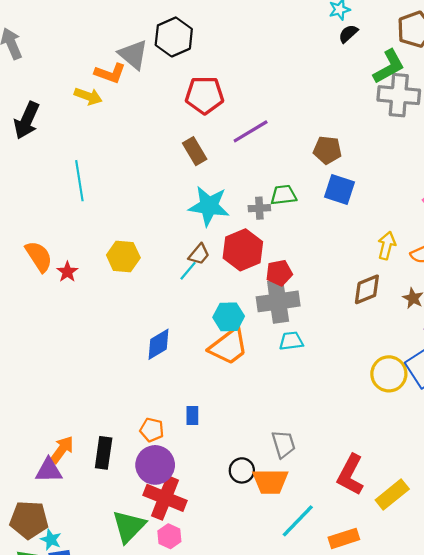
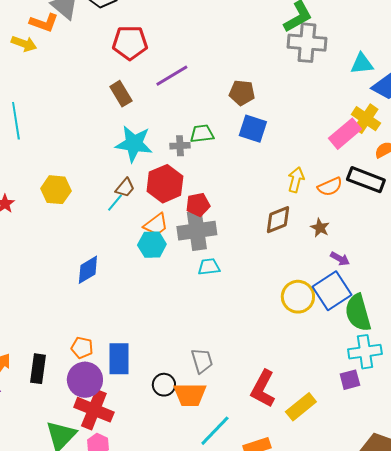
orange trapezoid: (229, 346) -> (156, 225), moved, size x0.7
blue rectangle: (192, 416) -> (119, 359), moved, size x1.8

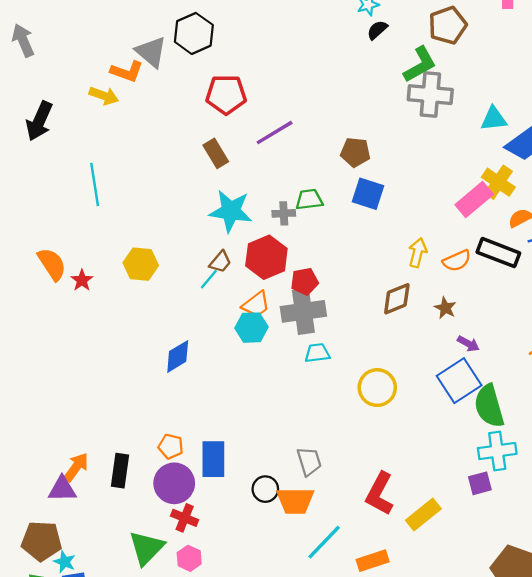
yellow circle: (298, 297) -> (377, 388), moved
red cross: (94, 410) -> (185, 518), size x0.6

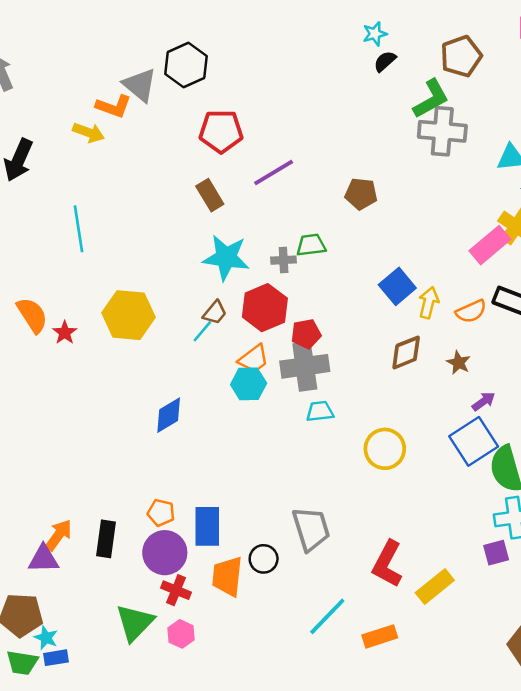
blue square: (368, 194) -> (397, 286), moved, turned 32
yellow hexagon: (141, 264) -> (129, 315), size x1.4
purple arrow: (468, 344) -> (484, 401), turned -65
gray trapezoid: (309, 461) -> (311, 529), size x1.4
orange trapezoid: (295, 501) -> (227, 576), moved, turned 96

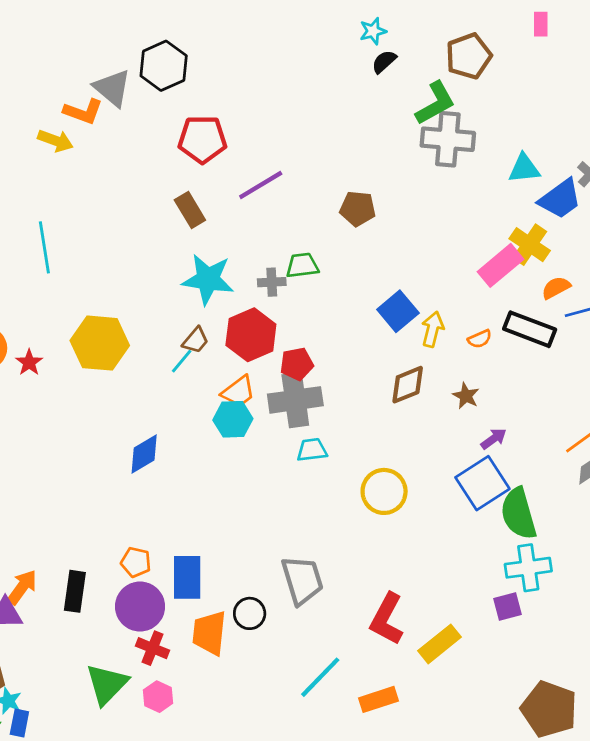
orange semicircle: (471, 311) -> (480, 339), size x0.7
blue rectangle: (56, 658) -> (19, 723), turned -70

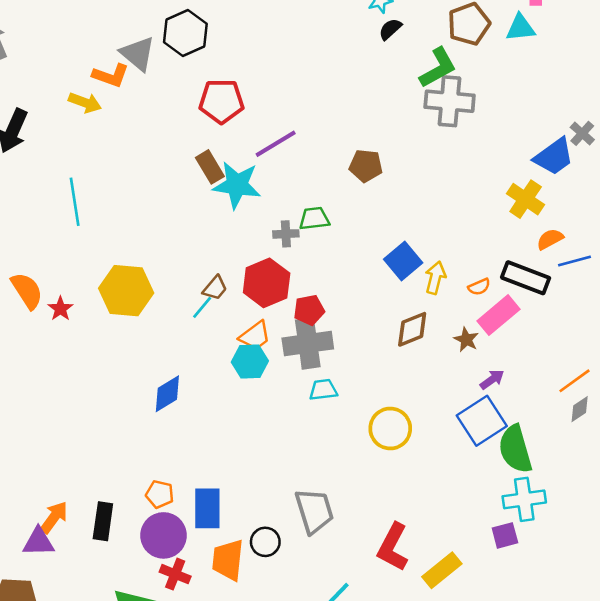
cyan triangle: (524, 168) -> (520, 28), moved
pink rectangle: (501, 265) -> (498, 315), moved
cyan star: (208, 279) -> (237, 185), moved

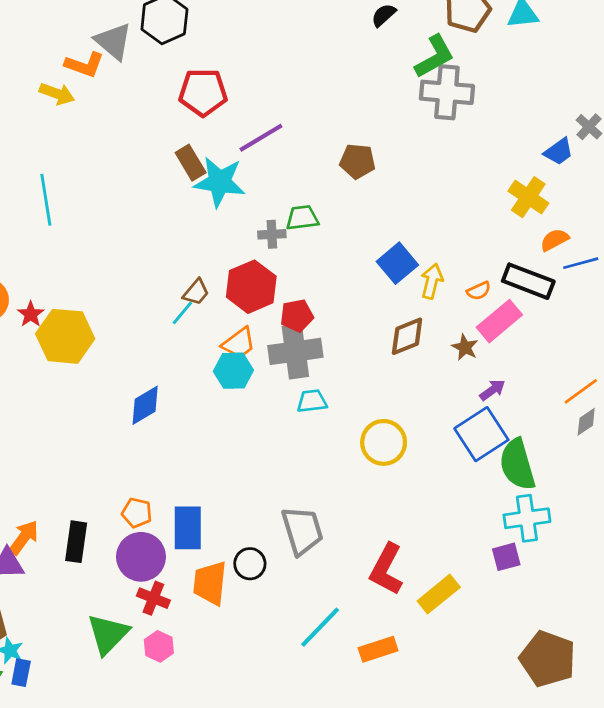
blue trapezoid: (554, 157) -> (559, 152), size x0.7
yellow hexagon: (126, 291) -> (65, 336), moved

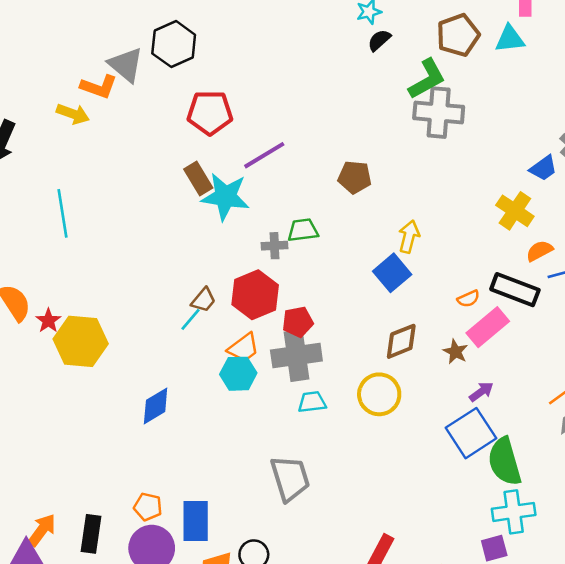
yellow arrow: (432, 281) -> (409, 237), moved
yellow circle: (384, 442) -> (379, 394), moved
gray trapezoid: (302, 531) -> (290, 478), moved

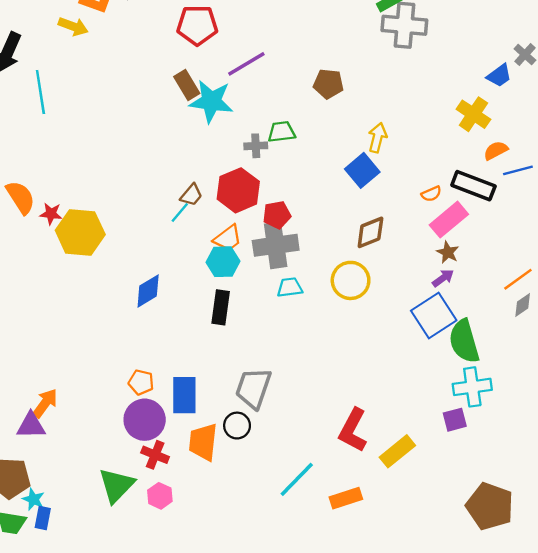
cyan line: (63, 213) -> (40, 92), moved
red star: (48, 321) -> (51, 214), turned -30
brown star: (455, 352) -> (448, 252), moved
gray trapezoid: (290, 478) -> (253, 388), moved, turned -144
black rectangle: (91, 534) -> (221, 307), moved

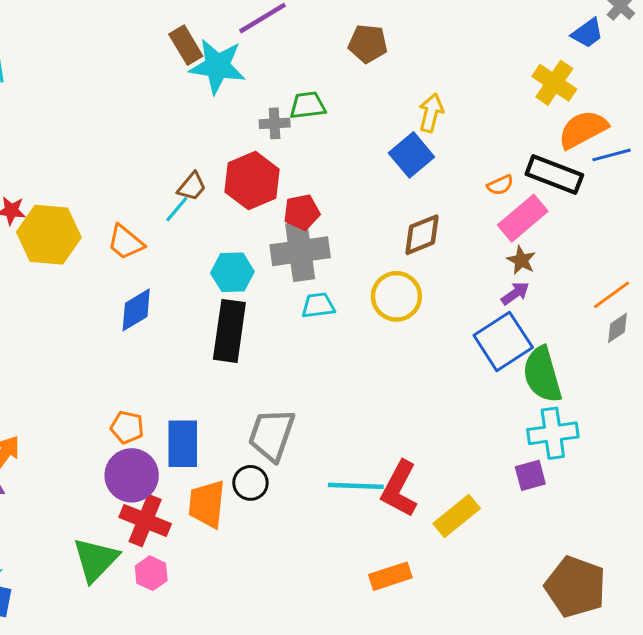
orange semicircle: (496, 150) -> (583, 129), size x1.6
orange trapezoid: (228, 238) -> (126, 242), moved, turned 76
black rectangle: (221, 307) -> (229, 331), size x1.4
red cross: (155, 455) -> (145, 521), size x1.4
cyan line: (297, 479) -> (356, 486), moved, turned 48

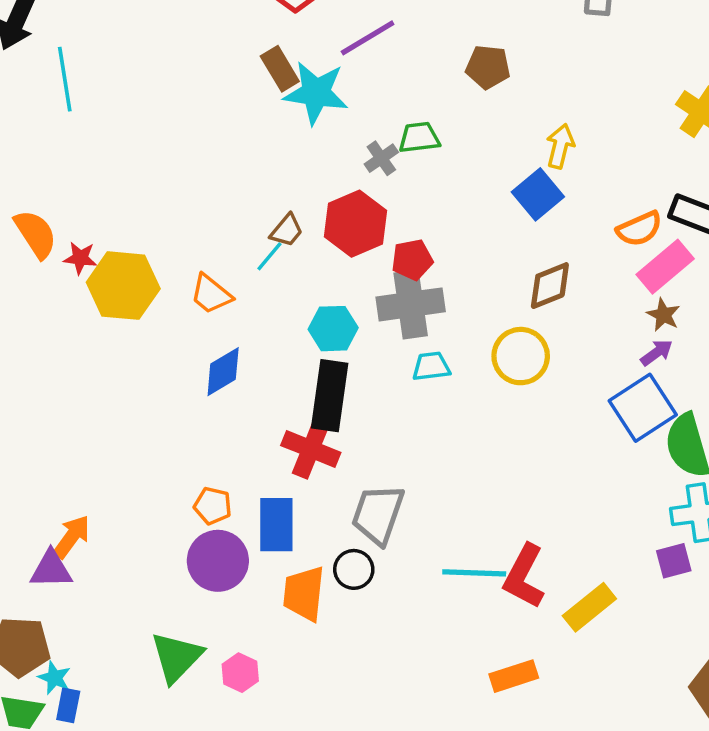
gray cross: (275, 123) -> (381, 158), turned -32
orange semicircle: (500, 185) -> (639, 229), size x1.5
red cross: (145, 521) -> (311, 449), moved

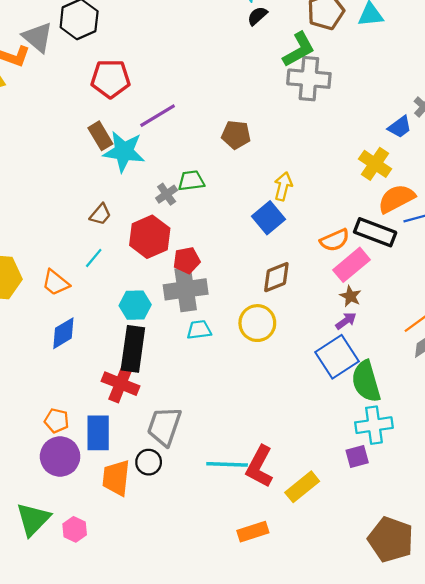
brown trapezoid: (287, 230) -> (100, 214), moved

